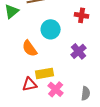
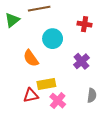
gray semicircle: (86, 93) -> (92, 95), moved

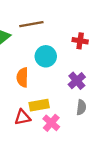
orange semicircle: (31, 58) -> (22, 77), turned 36
gray semicircle: (92, 95) -> (81, 107), moved

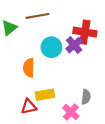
red cross: (80, 41) -> (85, 32), size x1.5
purple cross: (77, 81) -> (74, 45), moved
pink cross: (51, 123) -> (71, 112), moved

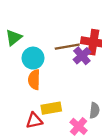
brown line: (37, 16) -> (67, 47), moved
cyan circle: (51, 47) -> (33, 58), moved

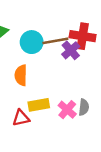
cyan circle: (33, 58) -> (32, 42), moved
pink cross: (79, 126) -> (67, 110), moved

